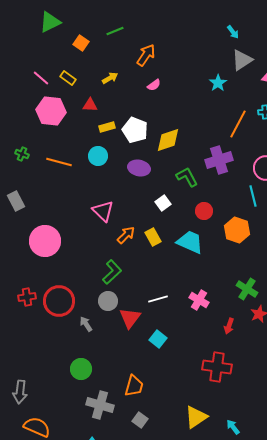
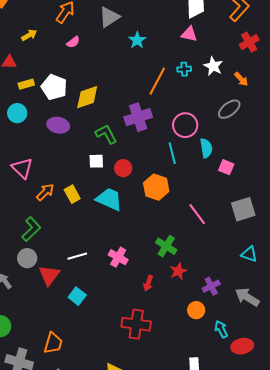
gray triangle: (242, 60) -> (109, 17), moved
white square: (163, 203) -> (96, 161), moved, turned 35

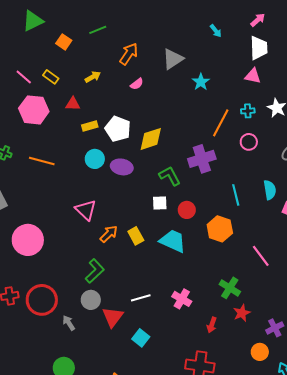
cyan circle: (17, 113) -> (95, 159), moved
pink circle: (185, 125) -> (249, 142), moved, size x0.7

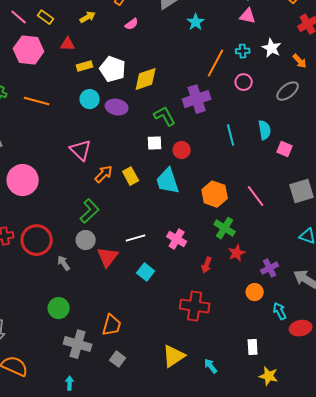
orange hexagon: (220, 229) -> (215, 194), moved
cyan trapezoid: (173, 241) -> (168, 181), turned -132
cyan square: (141, 338) -> (146, 272), moved

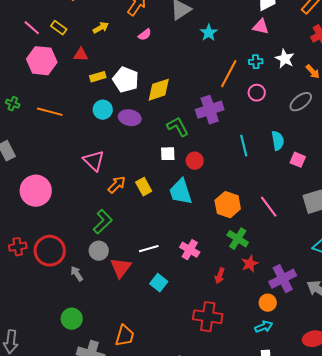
purple cross: (270, 268) -> (283, 279), size x1.5
cyan arrow: (280, 311) -> (264, 327), moved, turned 96

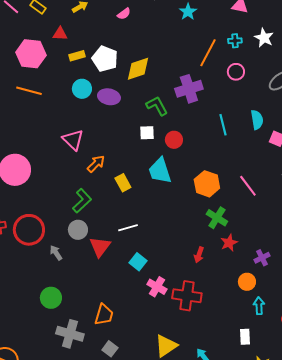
pink hexagon: (42, 61) -> (31, 54), moved
yellow rectangle: (144, 187) -> (123, 183), moved
pink cross: (190, 250) -> (157, 287), moved
purple cross: (283, 279) -> (262, 258), size x0.6
cyan arrow: (264, 327) -> (259, 306), moved, turned -72

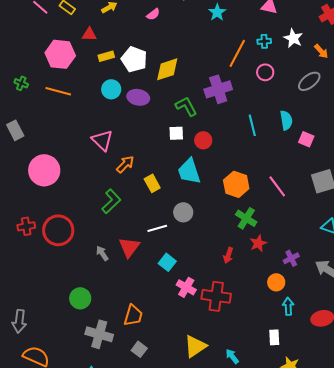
gray circle: (78, 230) -> (183, 212), moved
gray arrow: (56, 253) -> (102, 253), moved

